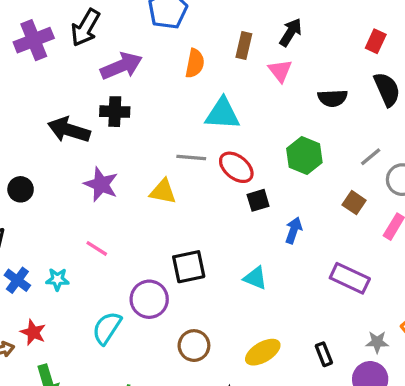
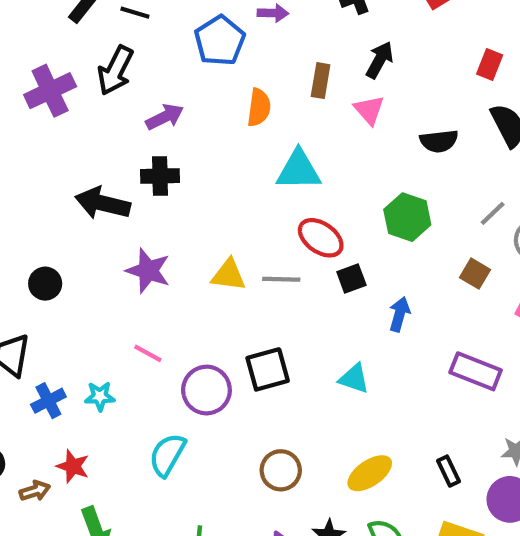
purple arrow: (121, 66) -> (165, 117), size x0.7
gray line: (191, 157) -> (281, 279), moved
blue cross: (17, 280) -> (48, 401), turned 30
purple circle: (149, 299) -> (206, 390), moved

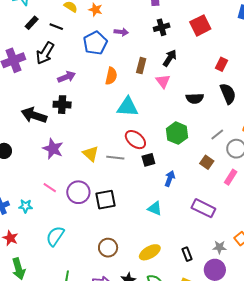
yellow triangle: (228, 275) -> (91, 154), turned 30
cyan triangle: (354, 379) -> (155, 209), moved
purple circle: (206, 390) -> (78, 192), moved

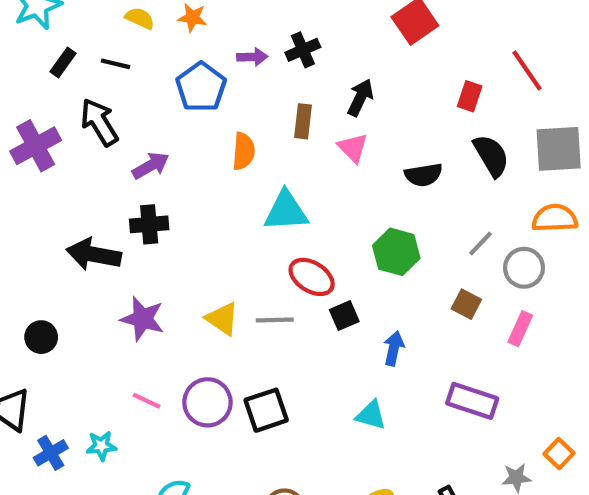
black cross: (162, 27) -> (303, 50), moved
black arrow: (45, 53) -> (99, 122), turned 125

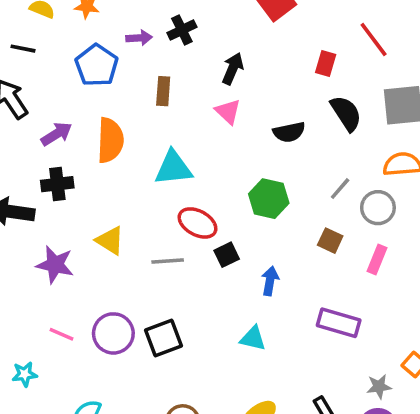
brown rectangle: (303, 121) -> (163, 91), moved
orange semicircle: (243, 151) -> (110, 140), moved, size x1.4
yellow triangle: (222, 319) -> (110, 240), moved

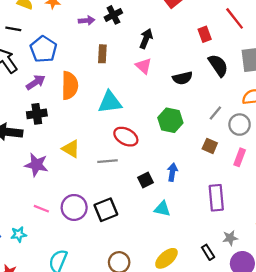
red rectangle: (326, 64) -> (205, 34), turned -35
blue pentagon: (97, 65) -> (43, 49), moved
black square: (227, 255) -> (145, 180), moved
purple rectangle: (339, 323) -> (216, 198), turned 70
gray star: (379, 387) -> (230, 238), moved

